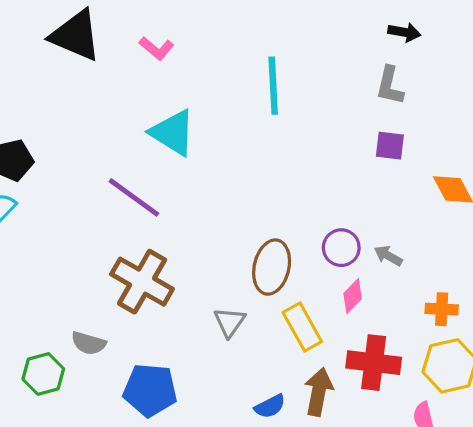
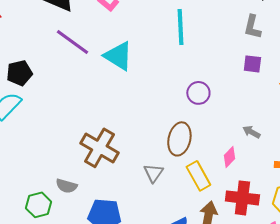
purple line: (134, 197) -> (72, 42), moved
purple circle: (341, 248) -> (198, 93), moved

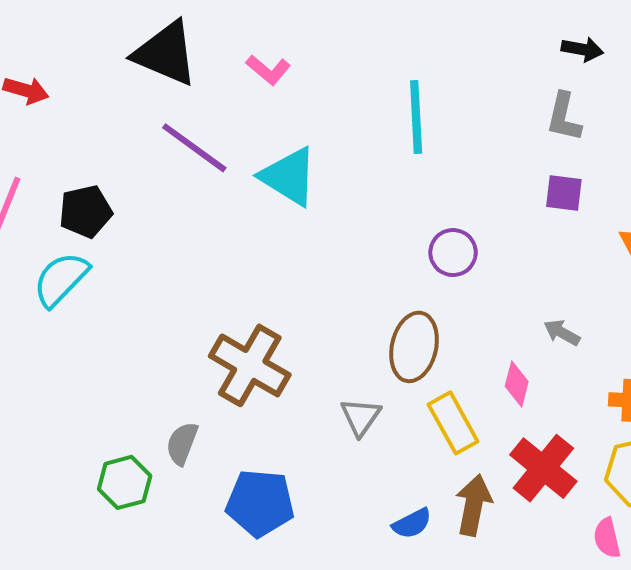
pink diamond: (229, 157) -> (517, 384), turned -30
gray semicircle: (66, 186) -> (182, 443), turned 95
red cross: (242, 198) -> (543, 468), turned 32

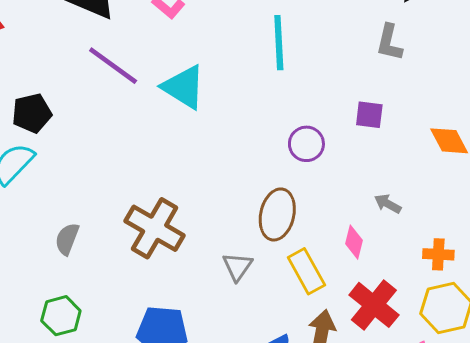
purple square: (564, 193) -> (369, 115), moved
gray semicircle: (182, 443) -> (67, 239), moved

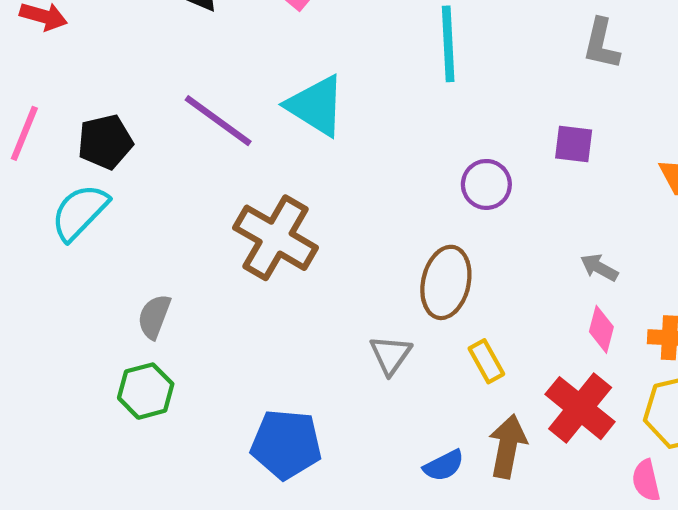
purple line: (113, 66) -> (218, 121), moved
brown cross: (155, 228) -> (276, 238), moved
pink diamond: (354, 242) -> (601, 329), moved
yellow rectangle: (306, 271) -> (486, 361), size x0.7
green hexagon: (61, 316) -> (146, 391), moved

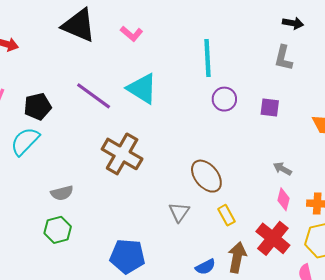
purple circle: (486, 184) -> (224, 99), moved
brown ellipse: (446, 282) -> (206, 176), turned -52
gray semicircle: (154, 316) -> (62, 193), turned -125

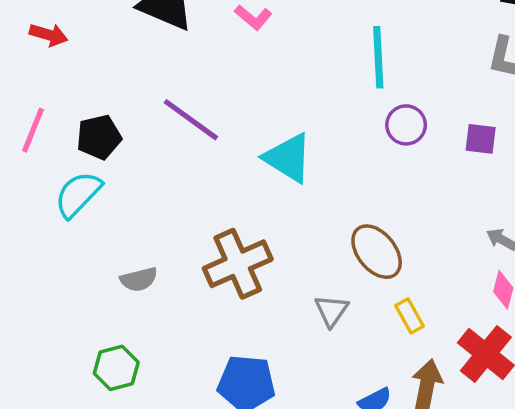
cyan triangle: (142, 89) -> (288, 158), moved
brown cross: (122, 154) -> (238, 264), moved, turned 36
green hexagon: (58, 230) -> (116, 368), moved

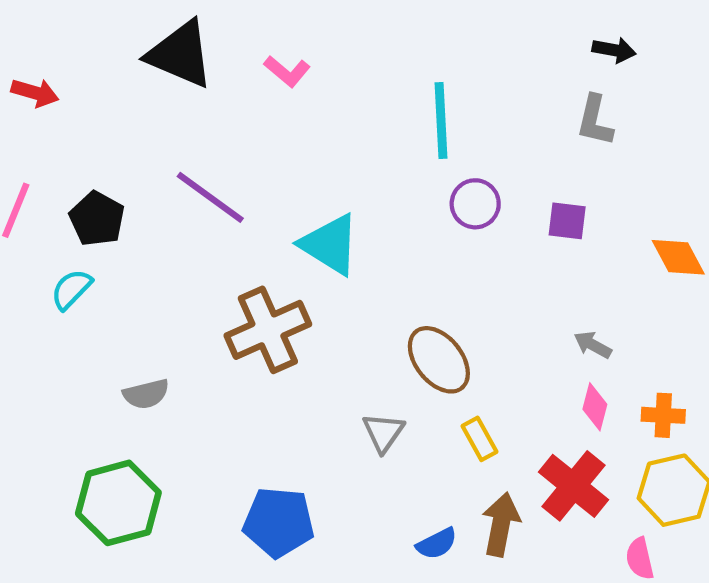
black pentagon: (99, 137) -> (97, 219), turned -30
cyan semicircle: (78, 194) -> (71, 289), size x0.7
brown cross: (238, 264) -> (268, 330), moved
green hexagon: (116, 368) -> (118, 503), size x1.5

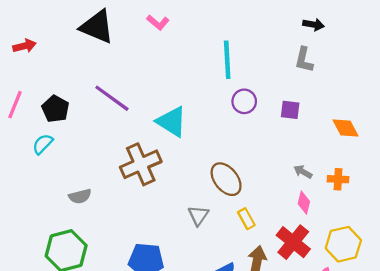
pink L-shape: (287, 71) -> (158, 22), moved
red arrow: (35, 93) -> (25, 46), turned -30
orange cross: (663, 415) -> (338, 179), moved

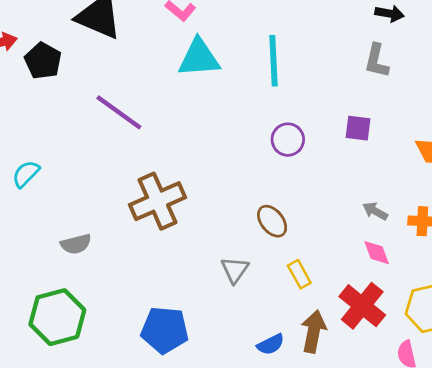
purple circle: (244, 101) -> (288, 140), moved
black pentagon: (55, 109) -> (43, 61), moved
cyan triangle: (172, 122) -> (199, 58), moved, turned -36
brown ellipse: (226, 179) -> (272, 221), size x0.7
pink diamond: (304, 203) -> (377, 253), turned -35

